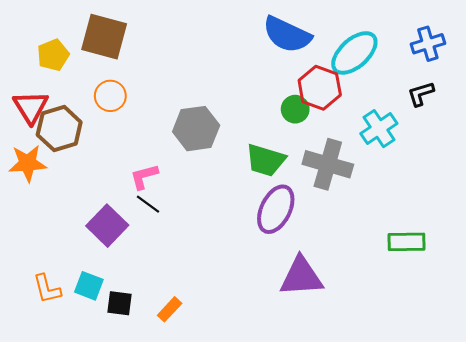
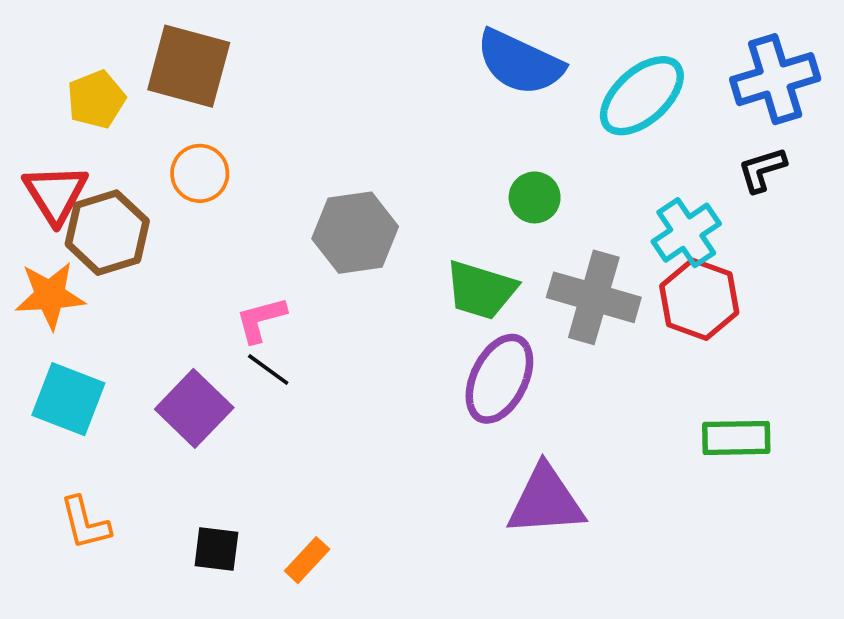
blue cross: (428, 44) -> (775, 79), size x1.4
red hexagon: (320, 88) -> (699, 299), moved
cyan square: (89, 286) -> (68, 399), moved, size x1.4

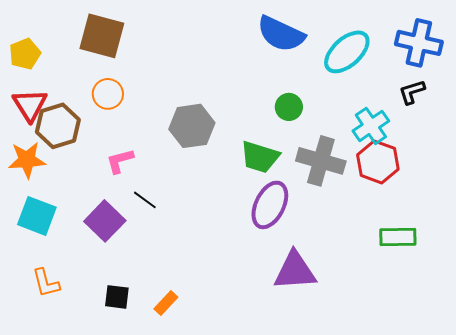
blue cross: (775, 79) -> (419, 43), turned 30
yellow pentagon: (96, 99) -> (25, 54), moved
pink L-shape: (261, 320) -> (120, 161), moved

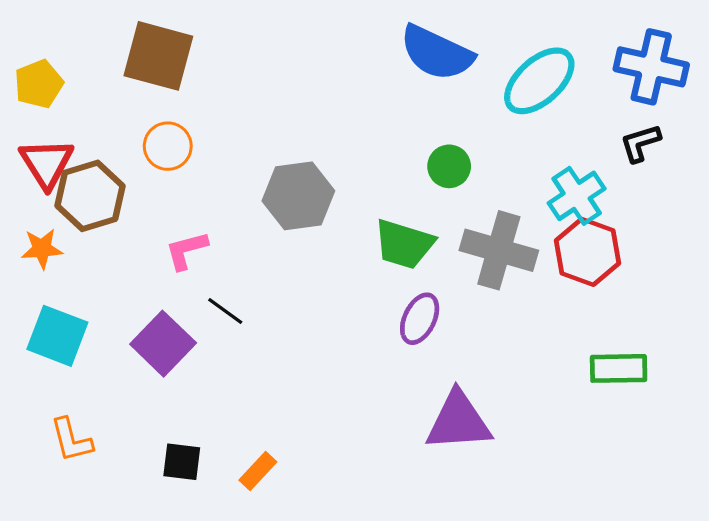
orange star: (27, 160) -> (42, 249), size x0.7
purple ellipse: (270, 205) -> (420, 319), size x0.7

